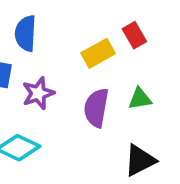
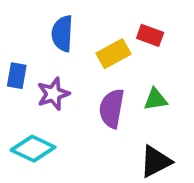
blue semicircle: (26, 33) -> (62, 34), moved
red rectangle: (134, 35) -> (150, 35), turned -40

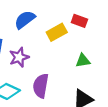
blue semicircle: (62, 34) -> (25, 20), turned 50
purple semicircle: (112, 108) -> (41, 86), moved

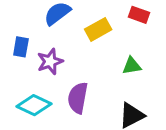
red rectangle: (79, 21) -> (139, 15), moved

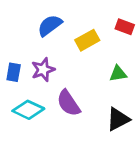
blue rectangle: (21, 47) -> (14, 72), moved
purple semicircle: (78, 98) -> (68, 103), turned -44

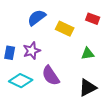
yellow rectangle: (87, 40) -> (65, 29), turned 54

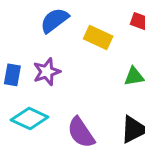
purple semicircle: (51, 76) -> (81, 133), moved

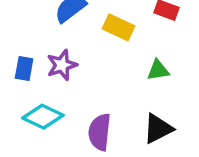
purple semicircle: (81, 133) -> (100, 132), turned 40

